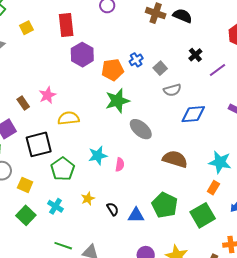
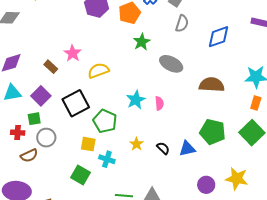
gray semicircle: (172, 90) -> (182, 23), moved, turned -42
green star: (117, 101) -> (142, 42), size x0.7
yellow square: (25, 185) -> (88, 144), moved

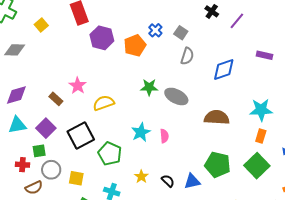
green star: (142, 42) -> (149, 87), moved, turned 30
yellow square: (88, 144) -> (76, 178), moved

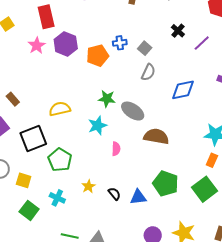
blue cross: (155, 30) -> (120, 43), turned 32
pink star: (78, 86) -> (37, 46), moved
brown semicircle: (217, 117) -> (156, 136), moved
cyan star: (141, 132) -> (97, 125), moved

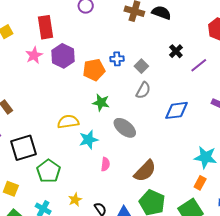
green star: (107, 99) -> (101, 103), moved
yellow semicircle: (60, 109) -> (68, 122), moved
brown semicircle: (156, 136) -> (145, 171), moved, turned 120

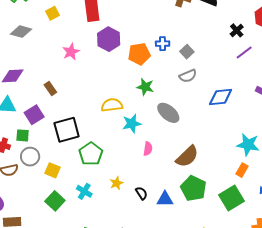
black cross: (176, 51) -> (237, 30), moved
pink star: (34, 55) -> (71, 52), moved
gray semicircle: (143, 90) -> (188, 76), turned 36

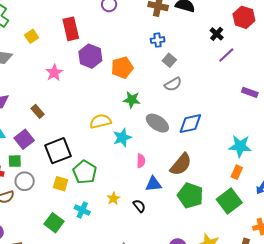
blue cross: (163, 44) -> (158, 40), moved
blue diamond: (221, 97) -> (190, 124), moved
yellow square: (53, 170) -> (61, 184), moved
blue triangle: (165, 199) -> (154, 184), moved

